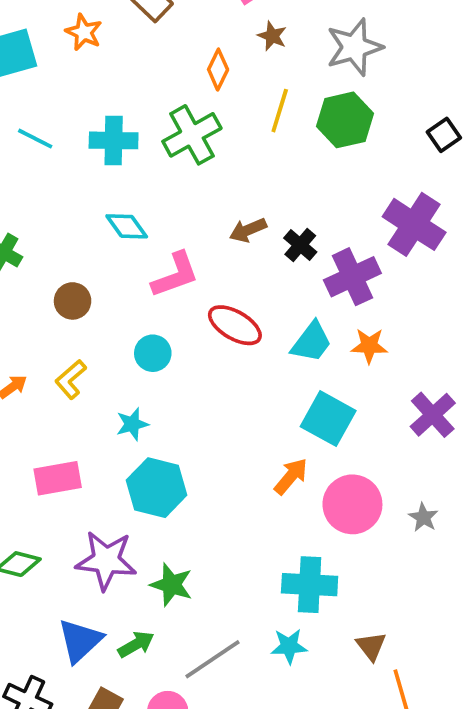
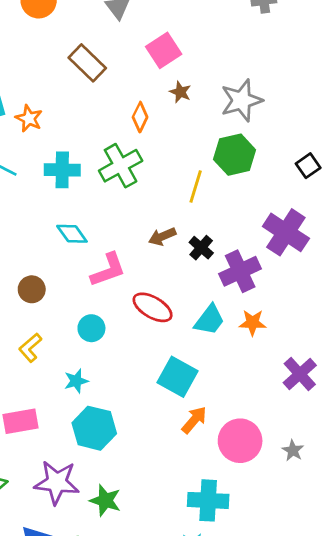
orange star: (84, 32) -> (29, 118), moved
yellow line: (280, 111) -> (196, 187), moved
cyan square: (328, 419) -> (178, 377), moved

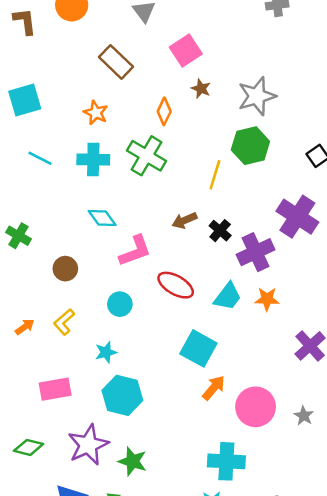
orange star: (29, 118) -> (96, 113), moved
green cross: (121, 166) -> (146, 156), turned -30
purple star: (57, 482) -> (88, 445), turned -30

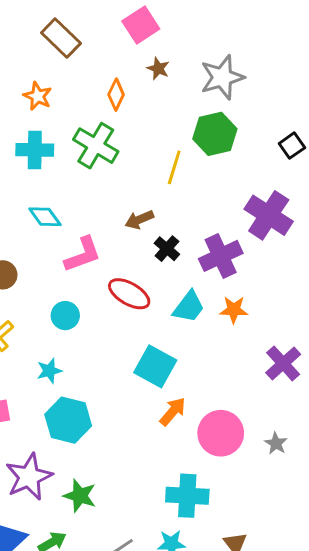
black cross: (220, 231) -> (167, 249), moved

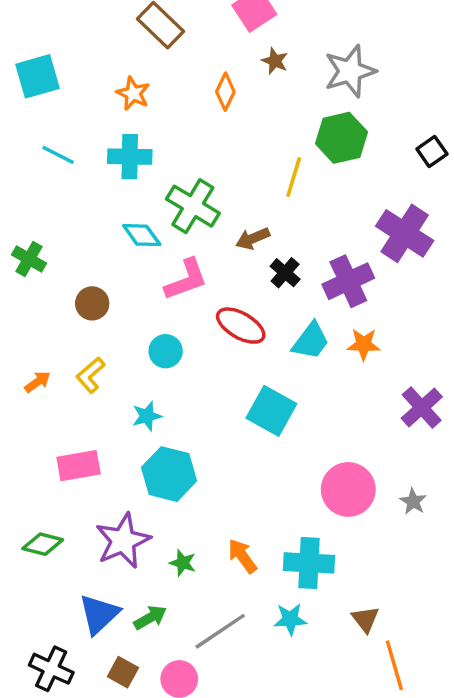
green cross: (96, 146) -> (193, 206), moved
orange arrow: (173, 411) -> (242, 556), moved, turned -76
green star: (80, 496) -> (183, 563), size x0.7

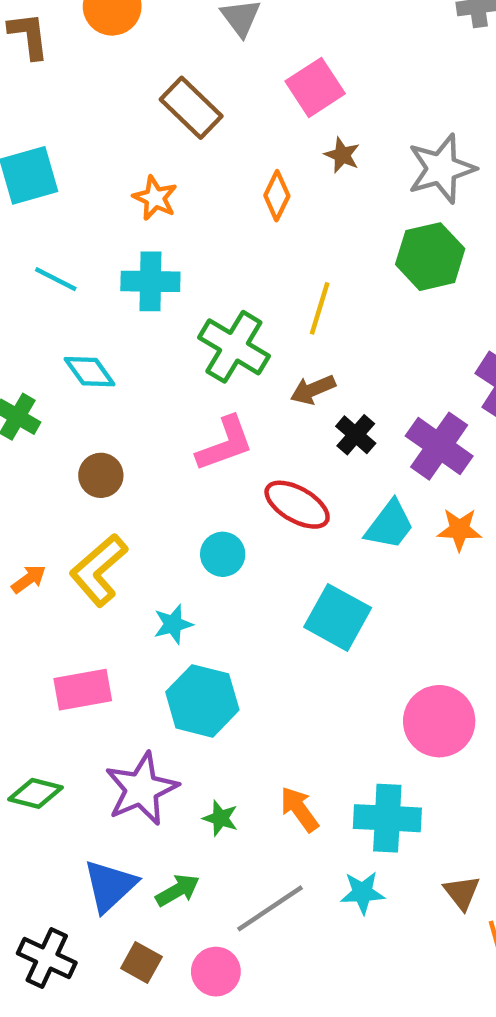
yellow line: (294, 177) -> (320, 308), moved
cyan diamond: (142, 235) -> (90, 372), moved
purple cross: (348, 281) -> (439, 446), turned -30
cyan circle: (166, 351) -> (223, 554), moved
yellow L-shape: (90, 375) -> (99, 570), size x1.5

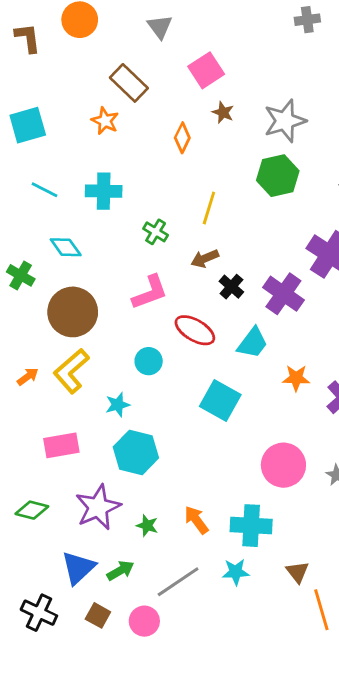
orange star: (155, 198) -> (105, 121), moved
green cross: (234, 347) -> (156, 232), size x0.6
brown circle: (101, 475) -> (73, 312), size x1.8
orange star: (459, 529) -> (296, 378), moved

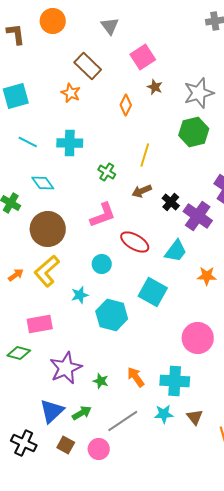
black cross: (231, 287) -> (171, 202), moved
cyan hexagon: (136, 452) -> (112, 315), moved
green diamond: (32, 510) -> (19, 353), moved
brown triangle: (297, 572) -> (195, 417), moved

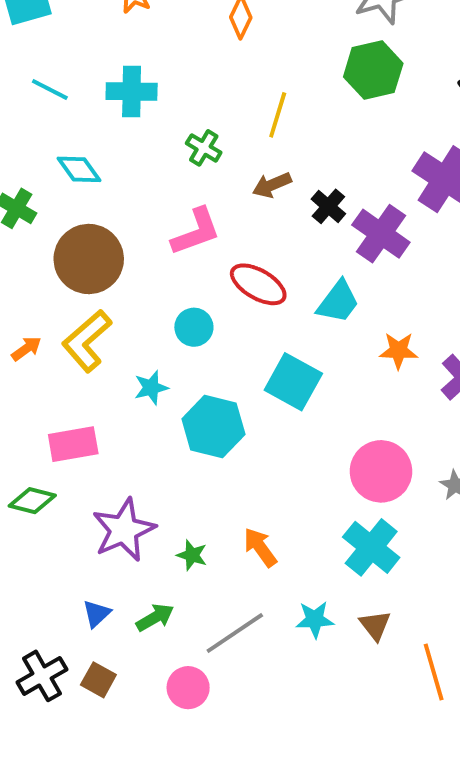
cyan cross: (175, 381) -> (371, 547), moved, turned 36
blue triangle: (52, 411) -> (97, 614), size x0.6
black cross: (24, 443) -> (42, 676), turned 35
brown square: (66, 445) -> (98, 680), moved

